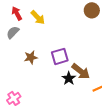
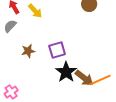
brown arrow: (81, 71) -> (84, 78), moved
black star: (69, 78) -> (66, 72), size x1.5

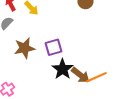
brown star: (28, 51) -> (24, 48), size x1.5

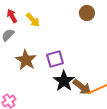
brown star: (24, 48) -> (26, 60), turned -30

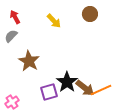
yellow arrow: (33, 20) -> (54, 21), moved
purple square: (55, 59) -> (49, 92), moved

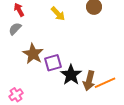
brown arrow: (85, 88) -> (89, 81), turned 66
purple square: (49, 92) -> (53, 63), moved

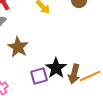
purple square: (53, 63) -> (39, 76), moved

